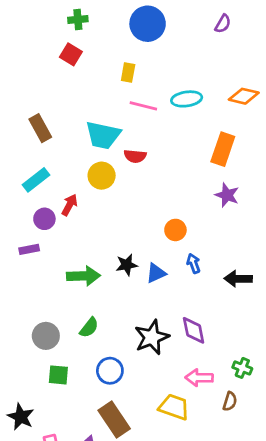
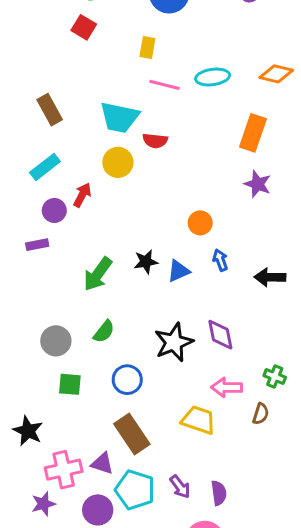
green arrow: (83, 276) -> (98, 274), turned 128

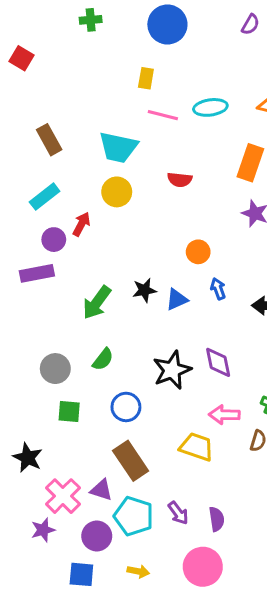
red square: (84, 27) -> (22, 58), moved
red semicircle: (155, 141) -> (180, 180), moved
purple rectangle: (37, 245) -> (37, 273), size x1.5
pink cross: (64, 470) -> (63, 496), turned -32

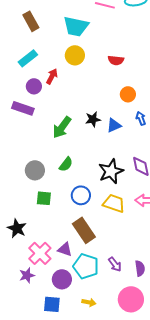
red semicircle: (180, 180) -> (116, 60), moved
purple rectangle: (37, 273) -> (23, 108), turned 30
yellow trapezoid: (197, 447) -> (114, 203), moved

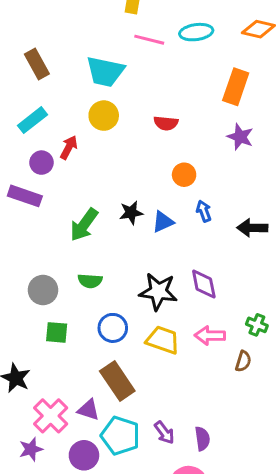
green semicircle: (66, 164) -> (90, 281), turned 56
black star: (111, 171) -> (158, 292), turned 30

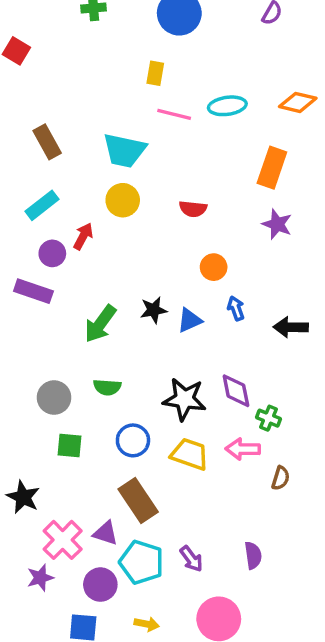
green cross: (257, 325) -> (269, 418), moved
purple semicircle: (202, 439) -> (253, 555), moved

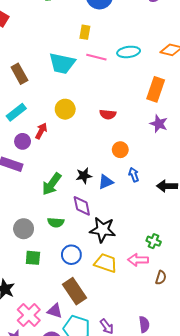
cyan trapezoid: (124, 150) -> (62, 63), moved
purple diamond: (236, 391) -> (82, 206), moved

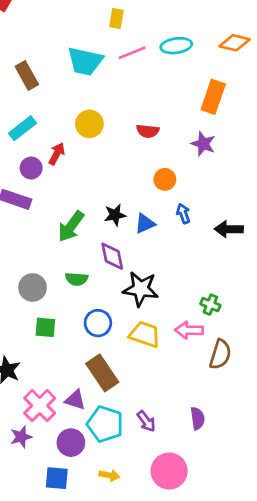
pink line: (96, 57) -> (132, 53), turned -36
purple star: (159, 124) -> (203, 144), moved
brown semicircle: (161, 278) -> (220, 354), size x1.5

